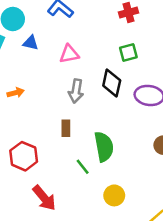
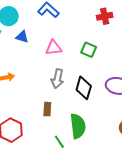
green square: (128, 52) -> (89, 50), moved, turned 35
black diamond: (112, 83) -> (84, 88), moved

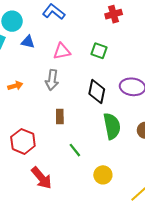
gray arrow: (57, 79) -> (52, 80), moved
green semicircle: (78, 126) -> (112, 126), moved

